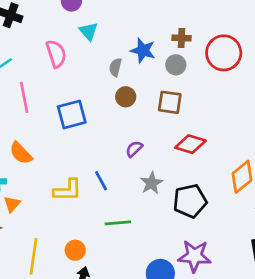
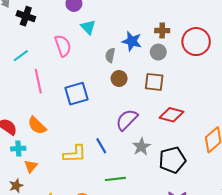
purple semicircle: (134, 149) -> (127, 120), size x1.6

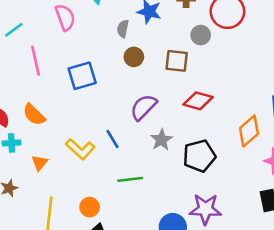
gray circle: (158, 52) -> (201, 35), moved
yellow L-shape: (75, 154) -> (80, 149), turned 45
orange triangle: (31, 166) -> (40, 163), moved

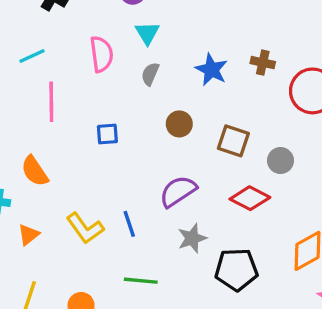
gray semicircle: (123, 29) -> (150, 74), moved
gray circle: (201, 35) -> (280, 161), moved
blue square: (82, 76) -> (107, 134), size x0.6

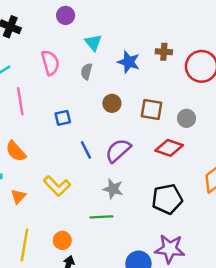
cyan triangle: (147, 33) -> (93, 42), moved
blue line: (129, 224) -> (86, 150), moved
gray star: (192, 238) -> (113, 189), moved, turned -30

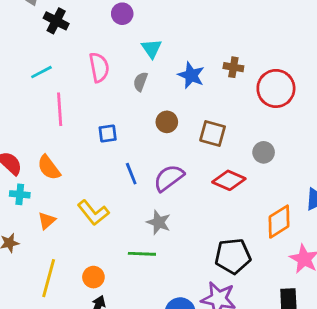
gray circle: (186, 118) -> (264, 152), moved
black pentagon: (167, 199) -> (233, 256), moved

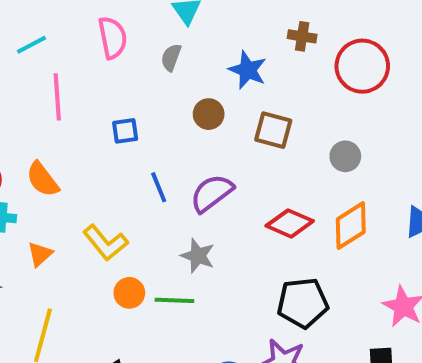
blue star: (191, 75) -> (248, 70), moved
red diamond: (229, 180) -> (290, 223), moved
orange diamond: (279, 222) -> (351, 226), moved
orange circle: (93, 277) -> (129, 293), moved

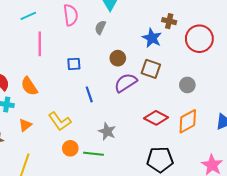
blue star: (248, 70) -> (152, 38), moved
purple semicircle: (212, 193) -> (126, 83), moved

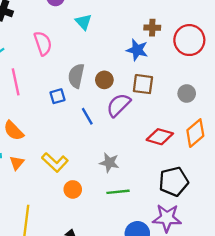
gray semicircle: (100, 27) -> (76, 76), moved, size x1.5
blue line: (89, 94) -> (87, 116), moved
orange triangle: (25, 125) -> (17, 163), moved
green line: (93, 154) -> (118, 192), moved

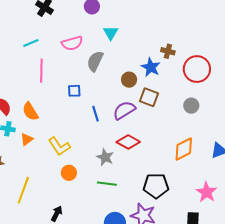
pink semicircle: (43, 43) -> (72, 43), turned 80
gray semicircle: (76, 76) -> (95, 61), moved
brown circle: (104, 80) -> (129, 80), moved
gray circle: (187, 93) -> (191, 106), moved
red diamond: (160, 137) -> (128, 142), moved

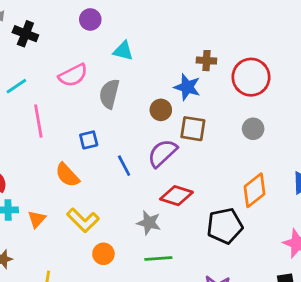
cyan triangle: (111, 33) -> (123, 51), turned -35
orange semicircle: (30, 111) -> (67, 175), moved
black pentagon: (156, 186) -> (225, 226), moved

